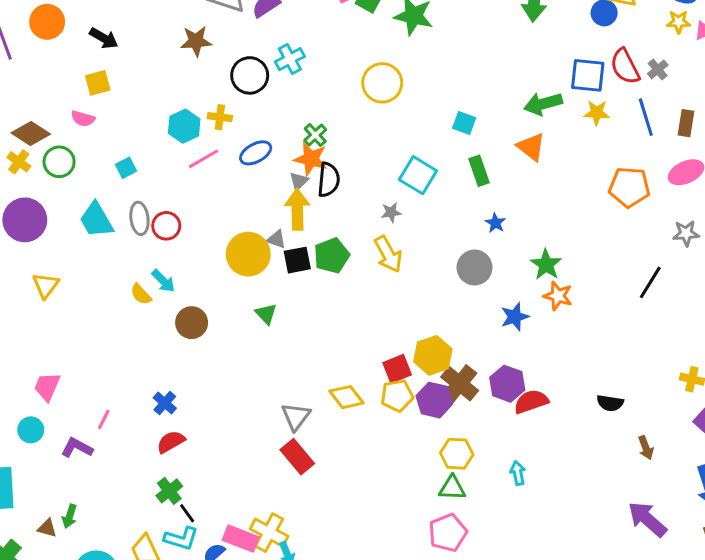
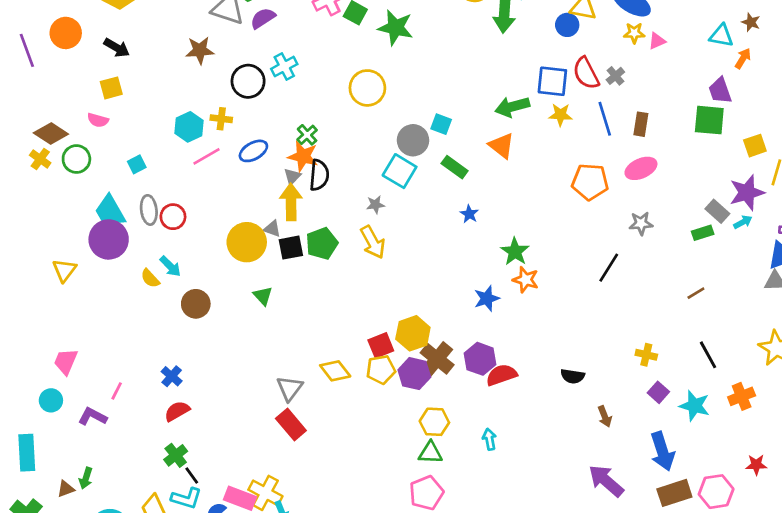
green rectangle: (479, 171) -> (455, 167), turned -35
purple circle: (25, 220) -> (109, 239), moved
gray circle: (475, 268) -> (413, 140), moved
brown triangle: (47, 528) -> (66, 489), turned -36

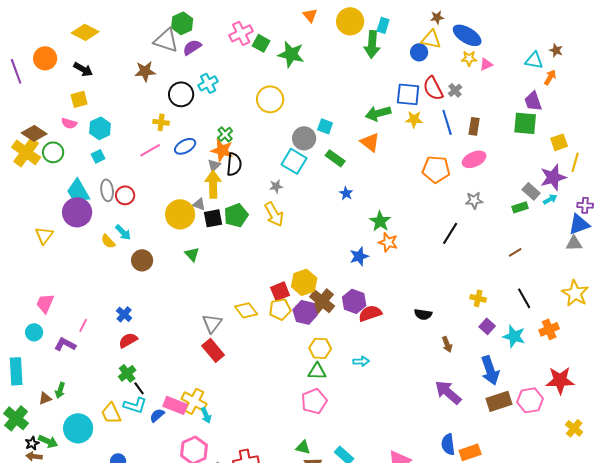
cyan hexagon: (189, 127) -> (100, 128), moved
yellow cross: (40, 159) -> (26, 152), size x1.8
cyan arrow: (489, 439) -> (361, 361), turned 98
red star: (756, 465) -> (560, 380), size x1.8

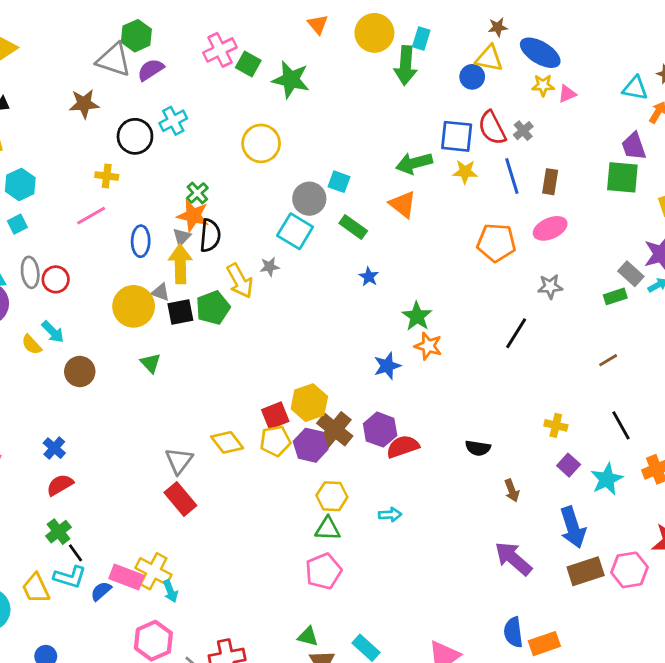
blue ellipse: (185, 146) -> (141, 241), moved, turned -60
yellow arrow: (274, 214) -> (240, 281), moved
cyan star: (514, 336) -> (607, 479), turned 30

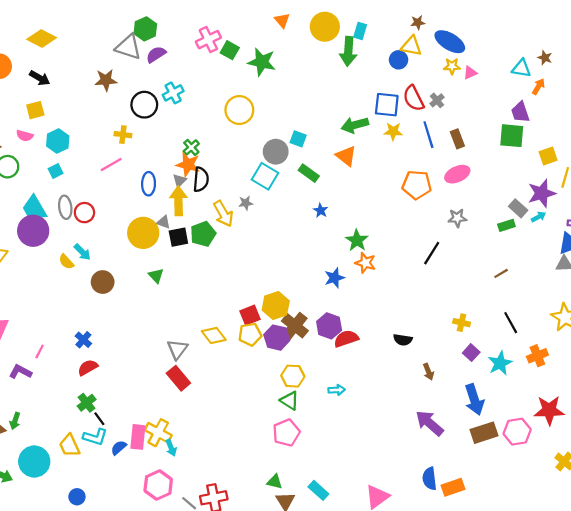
brown rectangle: (550, 182) -> (457, 139), turned -30
green triangle: (328, 529) -> (290, 401), turned 30
pink rectangle: (126, 577) -> (138, 437), turned 75

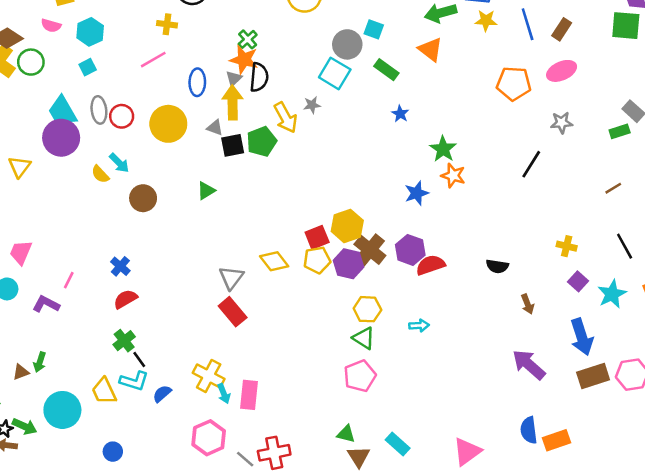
brown rectangle: (457, 139) -> (562, 29), turned 54
yellow circle: (143, 233) -> (168, 124), moved
green triangle: (156, 276) -> (206, 191), turned 42
pink rectangle: (138, 437) -> (249, 395), moved

